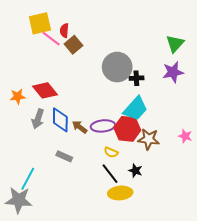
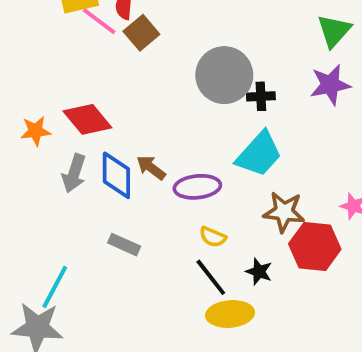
brown arrow: (80, 127) -> (151, 168), moved
red hexagon: (127, 129) -> (315, 247), moved

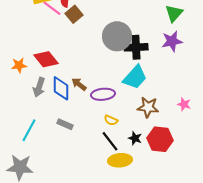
black cross: (261, 96) -> (136, 47), size x1.6
red hexagon: (315, 247) -> (160, 139), moved
cyan line: (55, 287) -> (29, 130), moved

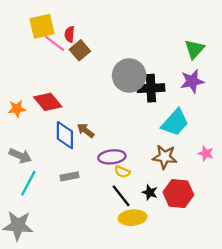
cyan trapezoid: (135, 77) -> (175, 122), moved
gray arrow: (39, 87) -> (20, 156), moved, turned -84
purple ellipse: (103, 94) -> (112, 157), moved
gray rectangle: (65, 124) -> (70, 176), turned -35

